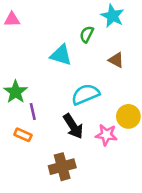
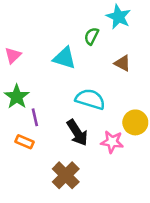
pink triangle: (12, 20) -> (13, 55), moved, turned -42
cyan semicircle: (85, 94) -> (90, 99), turned 40
brown cross: (62, 167) -> (66, 175), turned -30

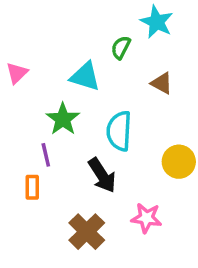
green star: (17, 97) -> (63, 119), moved
cyan semicircle: (90, 99) -> (119, 131), turned -104
orange rectangle: (24, 142) -> (32, 187), turned 66
pink star: (112, 142) -> (146, 218), moved

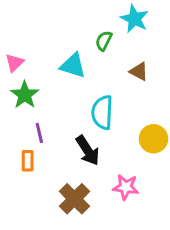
green star: (63, 119) -> (25, 95), moved

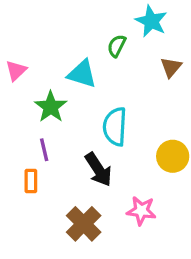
brown triangle: (139, 71) -> (171, 67), moved, turned 42
green star: (25, 95) -> (51, 107), moved

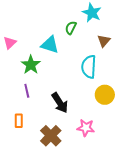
cyan semicircle: (115, 127) -> (89, 67), moved
orange rectangle: (31, 181) -> (19, 121), moved

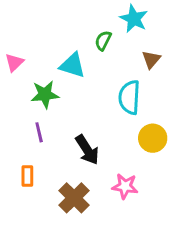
green star: (31, 65) -> (45, 94), turned 30

